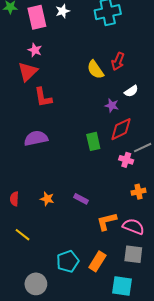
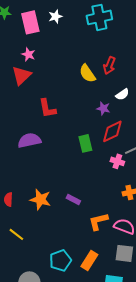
red L-shape: (43, 97) -> (47, 108), moved
orange star: (47, 199) -> (40, 199), size x1.5

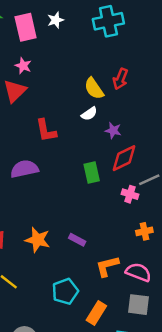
white semicircle: (122, 94) -> (89, 114), moved
cyan pentagon: (60, 260) -> (65, 291), moved

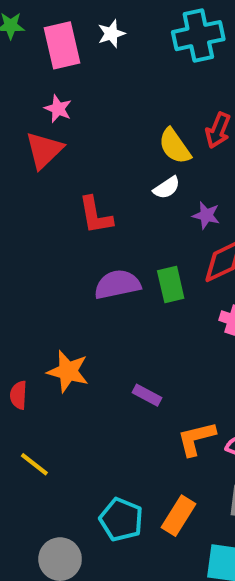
purple semicircle: (24, 169) -> (117, 284), moved
orange star: (38, 240) -> (68, 371), moved
cyan pentagon: (65, 291) -> (121, 520), moved, turned -30

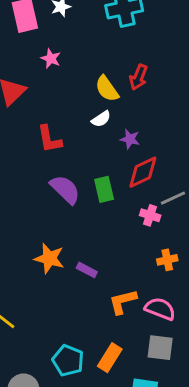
pink star: (58, 109) -> (51, 59), moved
purple semicircle: (117, 284) -> (65, 189), turned 56
orange star: (68, 371) -> (49, 258), moved

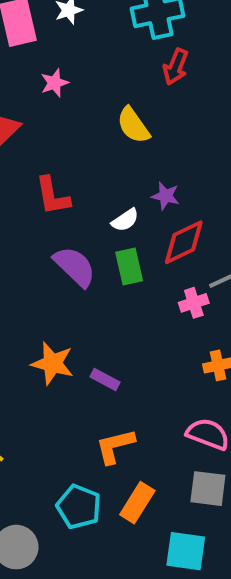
pink star: (51, 59) -> (55, 83), turned 30
red arrow: (139, 77) -> (176, 67), moved
white semicircle: (101, 119) -> (125, 220), moved
pink cross: (150, 215) -> (194, 303), turned -36
orange L-shape: (123, 302) -> (115, 446), moved

